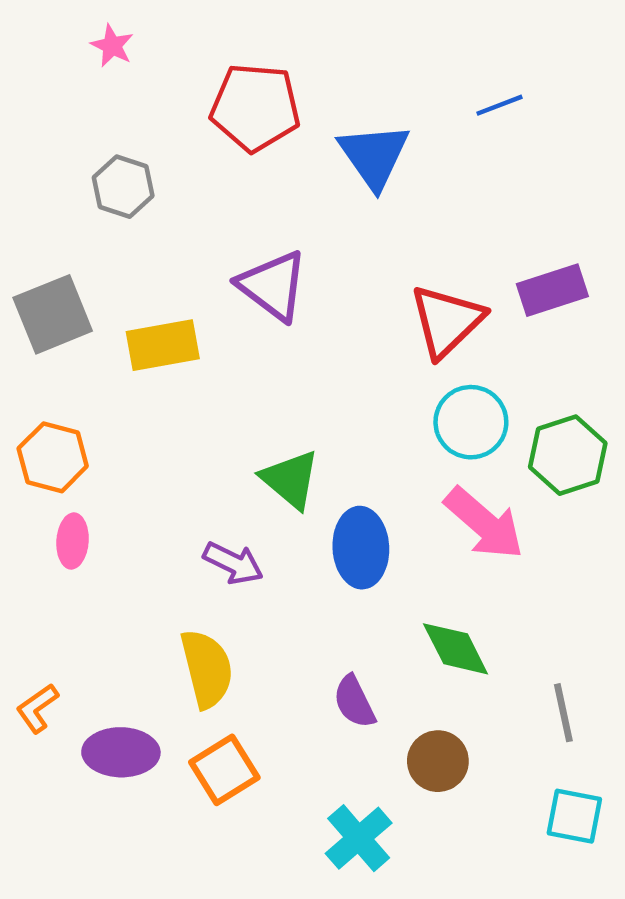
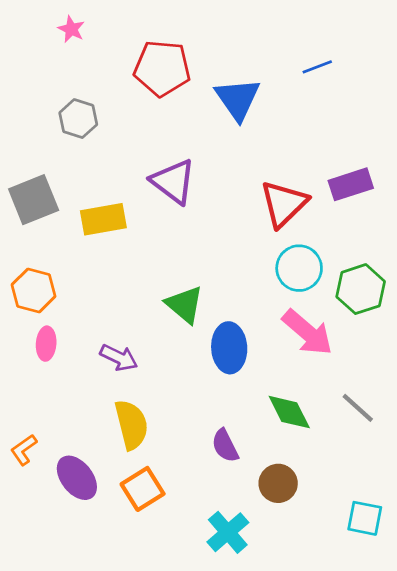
purple arrow: (233, 563) -> (119, 358), moved
gray line: (563, 713) -> (358, 408), moved, turned -36
purple ellipse: (121, 752) -> (77, 478), turned 51

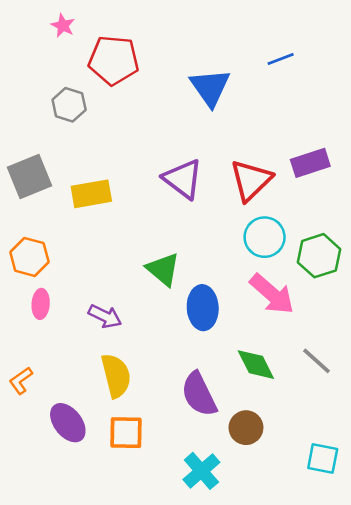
red pentagon: (162, 68) -> (114, 60), moved
purple triangle: (173, 181) -> (183, 179), moved
purple semicircle: (225, 446) -> (199, 394), size x1.5
orange L-shape: (24, 450) -> (21, 381), moved
orange square: (143, 489) -> (126, 433), turned 33

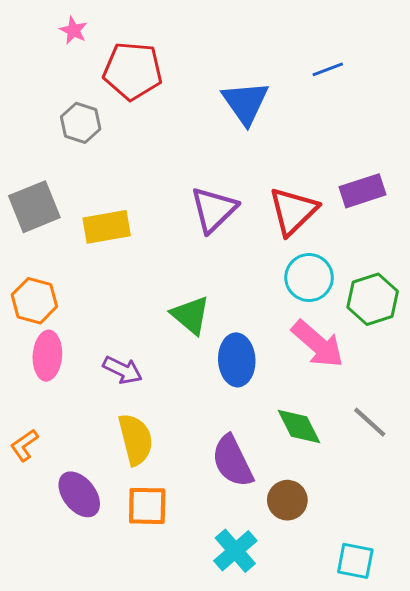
purple triangle: (183, 179) -> (214, 210), turned 39
pink ellipse: (41, 304) -> (47, 356), size x1.4
cyan square: (323, 459) -> (355, 561), moved

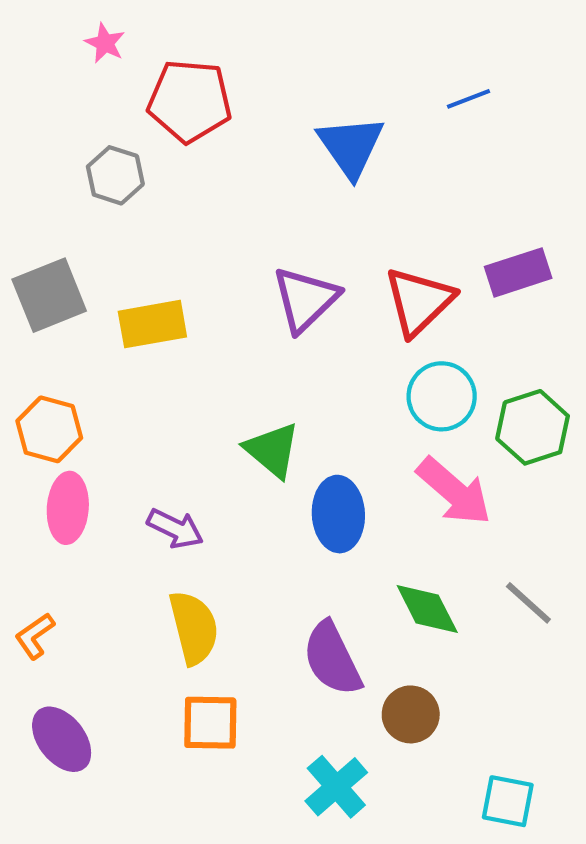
purple ellipse: (79, 494) -> (62, 739), moved

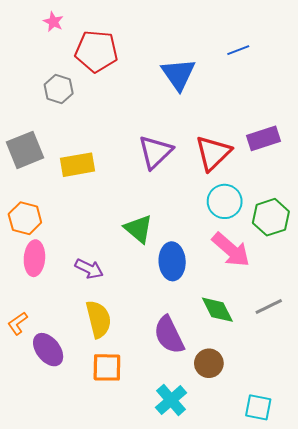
gray line: (528, 603) -> (269, 307), turned -68
purple ellipse: (62, 739) -> (48, 350), moved

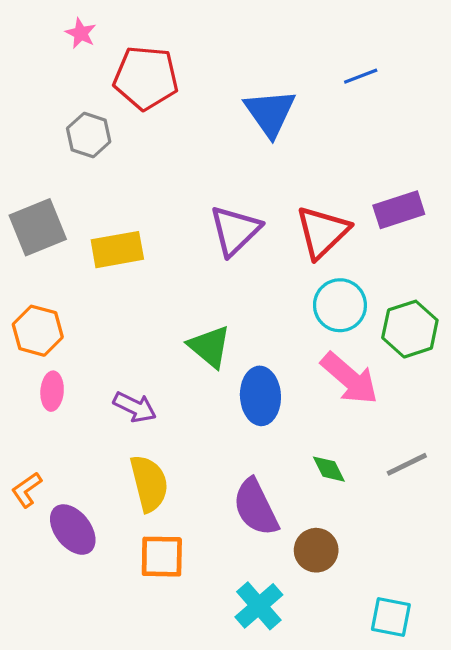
pink ellipse: (34, 258) -> (52, 391), size x0.7
green diamond: (217, 310) -> (329, 469), size x0.7

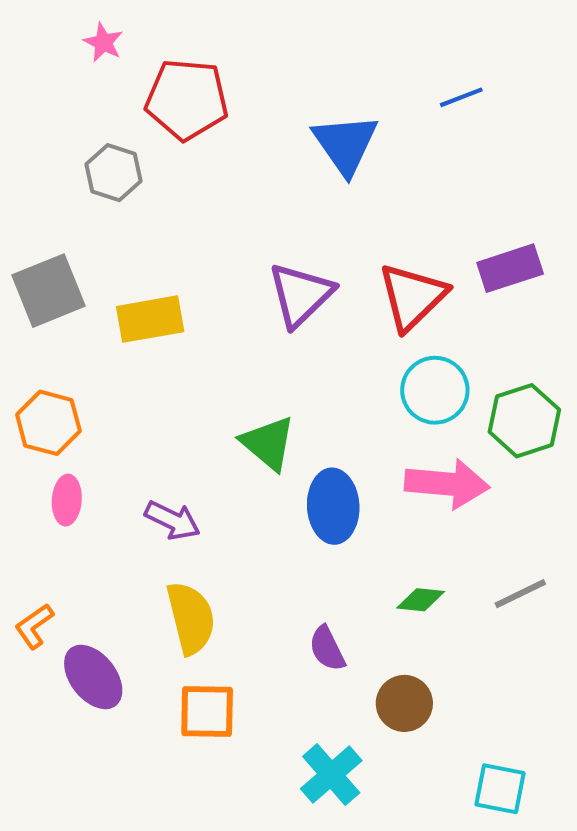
pink arrow: (350, 378) -> (447, 484), turned -36
green diamond: (329, 469) -> (421, 600), turned -57
purple semicircle: (256, 507) -> (327, 649), size x0.6

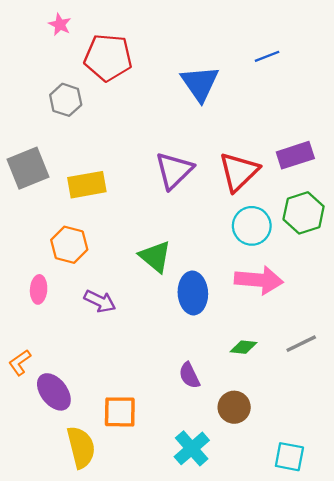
green hexagon: (524, 421) -> (304, 213), moved
orange hexagon: (48, 423) -> (69, 245), moved
yellow semicircle: (191, 618) -> (81, 447), moved

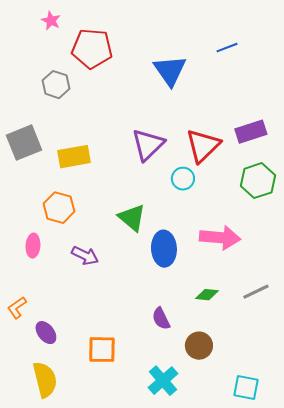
cyan circle: (252, 226) -> (183, 179), moved, size x0.7
purple ellipse: (54, 392) -> (46, 333), size x0.7
yellow semicircle: (81, 447) -> (45, 380), moved

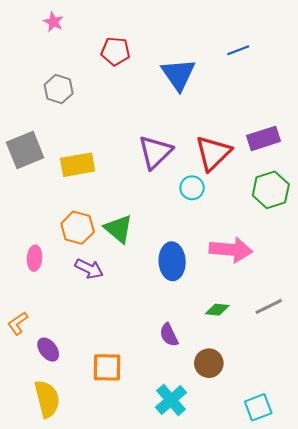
red pentagon: (92, 49) -> (115, 51), moved, size x0.7
orange hexagon: (59, 208) -> (78, 228), moved
green triangle: (132, 218) -> (119, 229), moved
cyan square: (246, 388) -> (258, 407), turned -32

